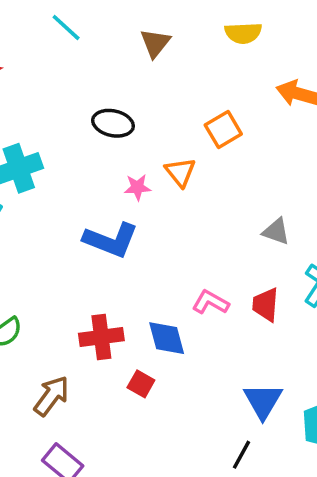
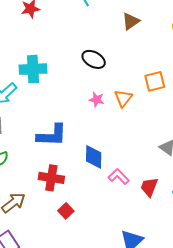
blue L-shape: (111, 240) -> (52, 135), moved, turned -36
blue diamond: (167, 338) -> (94, 157), moved

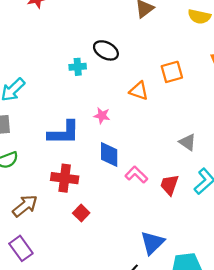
cyan cross: (33, 69) -> (78, 67), moved, size x0.6
orange triangle: (123, 98) -> (139, 91), turned -48
pink star: (97, 100) -> (102, 116), moved

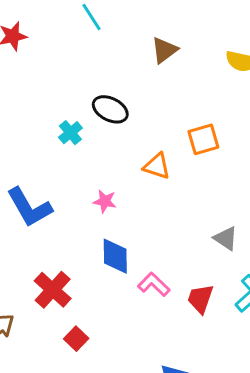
cyan cross: (78, 67) -> (70, 133), turned -35
blue L-shape: (64, 133) -> (29, 207), moved, turned 60
red cross: (65, 178) -> (53, 290), turned 35

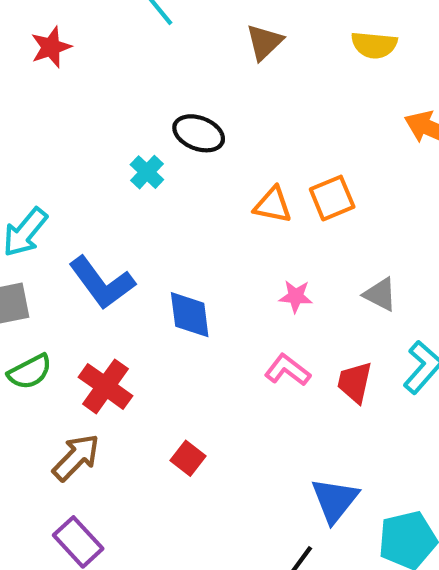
orange square: (203, 139) -> (332, 198), moved
pink star: (105, 201) -> (296, 296), moved
blue diamond: (115, 256) -> (190, 315), moved
red cross: (53, 290) -> (105, 386), moved

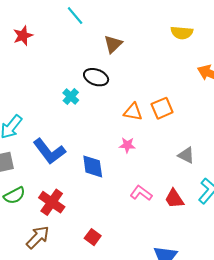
brown triangle: (264, 42) -> (113, 44), moved
pink star: (296, 296) -> (127, 145), moved
red trapezoid: (355, 382) -> (174, 199), turned -45

